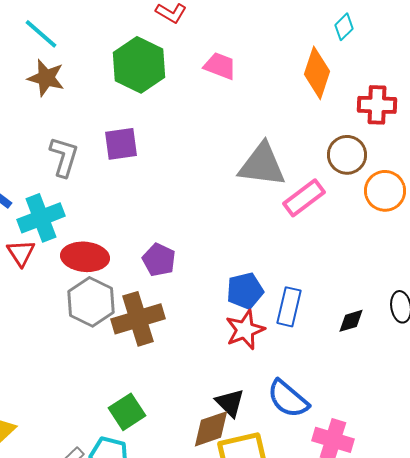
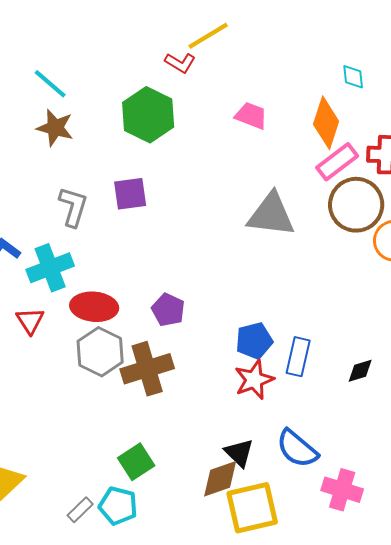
cyan diamond: (344, 27) -> (353, 77), turned -52
pink trapezoid: (220, 66) -> (251, 116), moved
brown circle: (347, 155) -> (356, 205), size x1.4
pink rectangle: (304, 198) -> (337, 162), moved
red triangle: (21, 253) -> (30, 321), moved

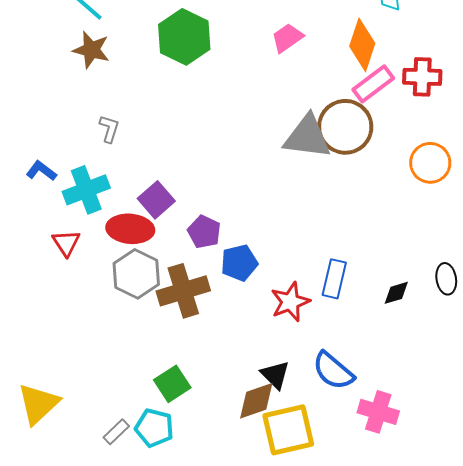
pink trapezoid: (251, 116) -> (287, 38), turned -56
purple square: (130, 194) -> (156, 200), moved, turned -33
brown circle: (356, 205) -> (345, 127), moved
gray L-shape: (73, 207) -> (109, 129), size x0.7
blue pentagon: (254, 341) -> (239, 263), moved

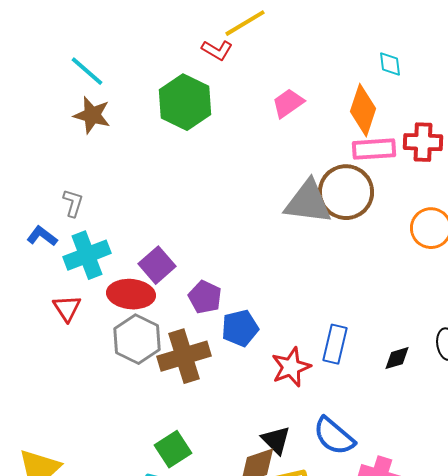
pink rectangle: (373, 84) -> (374, 149), turned 33
gray L-shape: (109, 129) -> (73, 203), moved

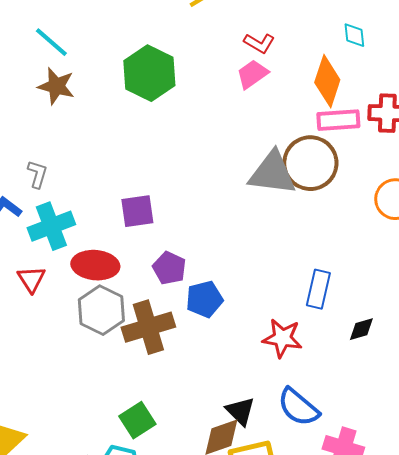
red L-shape: (217, 50) -> (259, 43), moved
purple square: (157, 265) -> (137, 211), moved, turned 33
blue rectangle: (335, 344) -> (318, 289), moved
red star: (291, 367) -> (282, 338), moved, turned 30

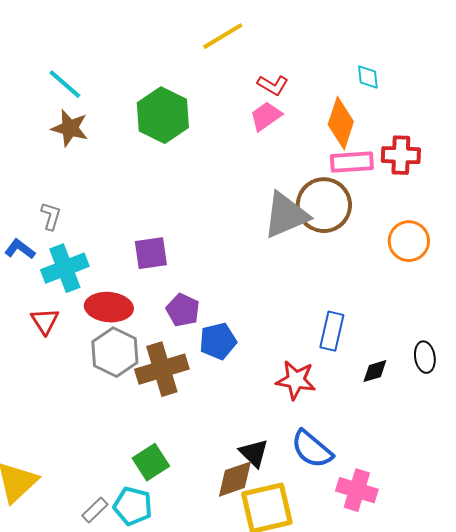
gray triangle: (272, 173) -> (286, 215), turned -30

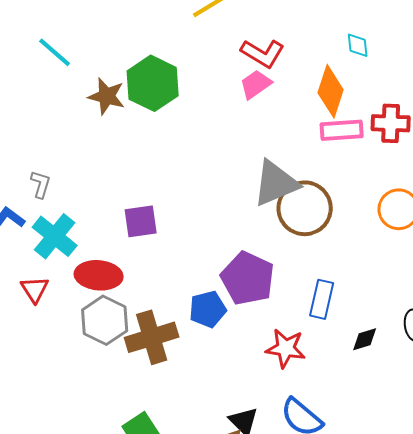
red L-shape: (273, 85) -> (263, 53), size x1.4
brown star: (70, 128) -> (107, 96), moved
brown circle: (324, 205) -> (305, 208), moved
cyan cross: (65, 268) -> (55, 236), turned -30
purple pentagon: (183, 310) -> (248, 278), moved, size x1.6

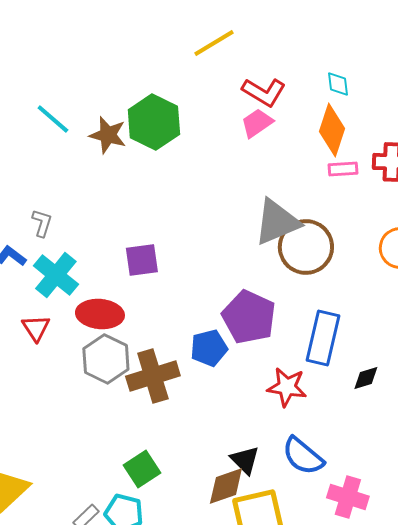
cyan diamond: (358, 45) -> (338, 84), moved
cyan line: (55, 52) -> (53, 119), moved
pink rectangle: (342, 130) -> (343, 169), size x0.7
blue rectangle: (322, 299) -> (323, 338), size x1.4

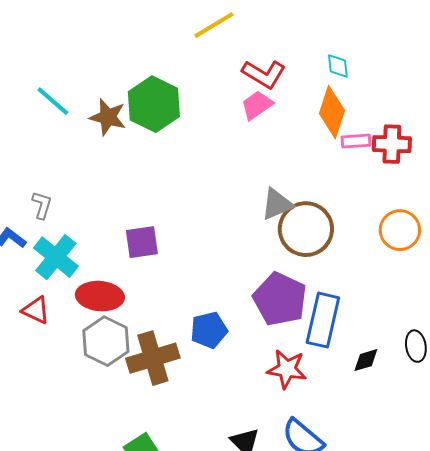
pink rectangle: (343, 169) -> (356, 141), moved
gray triangle: (277, 222) -> (277, 204), size x0.7
purple pentagon: (249, 317) -> (280, 299), moved
red triangle: (36, 328) -> (36, 310), turned -32

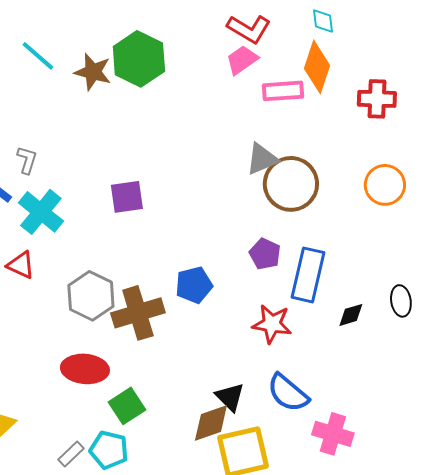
pink rectangle: (356, 141) -> (283, 91), moved, size x1.4
red ellipse: (100, 296) -> (85, 369), moved
purple pentagon: (280, 299) -> (265, 254), size x0.6

